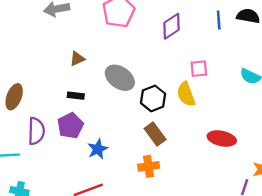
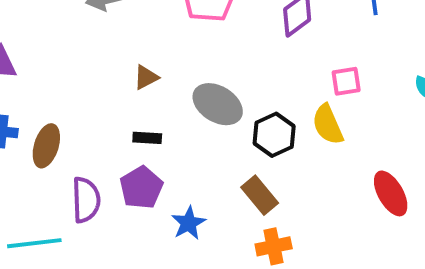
brown rectangle: (155, 134) -> (260, 195), moved
red ellipse: (222, 139) -> (391, 193), turned 52

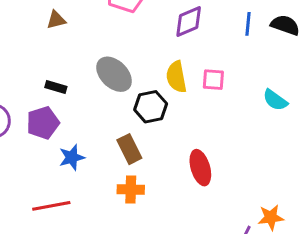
brown triangle: (146, 77) -> (56, 20), moved
yellow semicircle: (328, 125) -> (176, 77), moved
red ellipse: (391, 193) -> (200, 168), moved

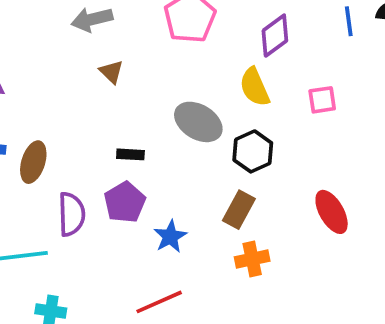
brown triangle: (56, 20) -> (111, 72), turned -48
yellow semicircle: (176, 77) -> (255, 87), moved
brown rectangle: (129, 149) -> (239, 210), turned 68

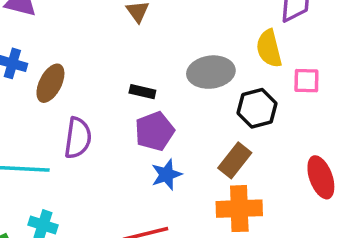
pink square: (322, 100) -> (306, 81), moved
gray ellipse: (198, 122) -> (211, 72), turned -48
purple pentagon: (125, 202) -> (155, 131), moved
orange cross: (252, 259) -> (239, 209), size x1.4

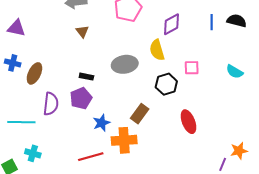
pink square: (306, 81) -> (192, 68), moved
black hexagon: (257, 108) -> (166, 84), moved
purple pentagon: (155, 131) -> (81, 98), moved
orange cross: (239, 209) -> (124, 140), moved

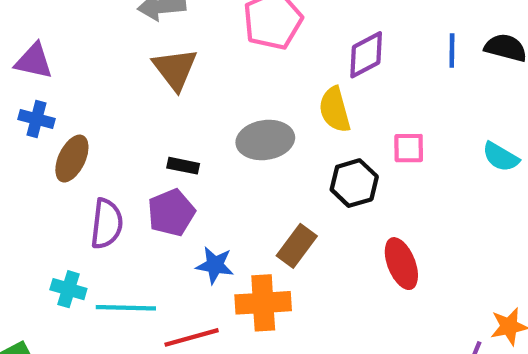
brown triangle: (82, 31) -> (175, 69), size x1.6
blue cross: (13, 63) -> (37, 119), moved
cyan line: (21, 122) -> (126, 308), moved
blue star: (101, 123) -> (215, 265), turned 30
cyan cross: (33, 153) -> (68, 289), moved

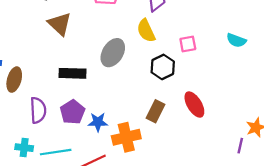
gray ellipse: (265, 140) -> (113, 53), turned -40
black rectangle: (183, 166) -> (73, 73), size x1.6
purple pentagon: (171, 213) -> (72, 112), moved
brown rectangle: (297, 246) -> (156, 111), moved

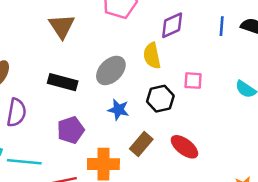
red ellipse: (194, 105) -> (184, 147), turned -35
purple pentagon: (72, 112) -> (71, 130), moved
blue star: (98, 122) -> (118, 110), moved

